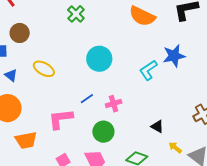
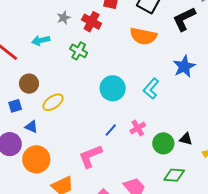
yellow ellipse: (44, 69) -> (53, 102), moved, turned -50
cyan L-shape: (148, 70) -> (151, 89), moved
green circle: (103, 132) -> (163, 143), moved

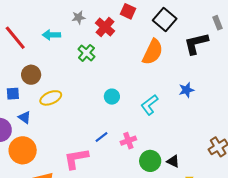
orange semicircle: (143, 36) -> (153, 52), turned -88
blue star: (184, 66) -> (186, 90), size x0.7
cyan circle: (113, 88) -> (112, 97), size x0.6

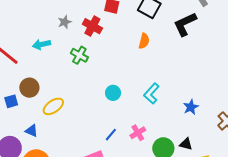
orange semicircle: (153, 52) -> (144, 41), size x0.6
blue star: (186, 90) -> (191, 107), moved
blue square: (13, 94) -> (11, 101), moved

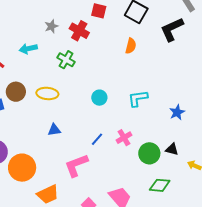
cyan L-shape: (151, 93) -> (138, 98), turned 40
yellow ellipse: (53, 106) -> (47, 93), moved, turned 40
blue triangle: (32, 131) -> (54, 130), moved, turned -32

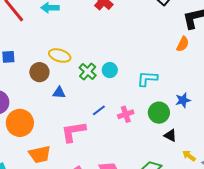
orange semicircle: (131, 46) -> (183, 44), moved
green cross: (66, 60) -> (88, 71), moved
brown circle: (16, 92) -> (39, 72), moved
green circle: (149, 153) -> (159, 113), moved

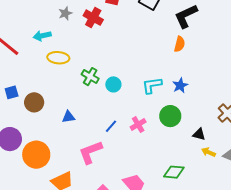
yellow ellipse: (60, 56) -> (58, 58), moved
green cross: (88, 71) -> (90, 77), moved
brown circle: (39, 72) -> (34, 102), moved
blue star: (183, 100) -> (180, 85), moved
black triangle: (170, 135) -> (199, 134), moved

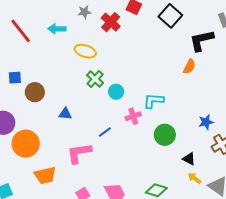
yellow ellipse: (58, 58) -> (85, 51), moved
blue star: (180, 85) -> (206, 122), moved
pink cross: (138, 124) -> (133, 116), moved

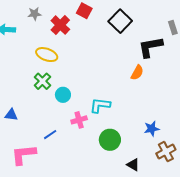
yellow ellipse: (85, 51) -> (47, 55), moved

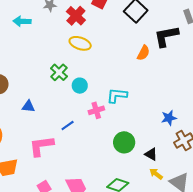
yellow ellipse: (47, 55) -> (80, 43), moved
orange semicircle: (137, 73) -> (143, 53), moved
green circle: (110, 140) -> (124, 142), moved

